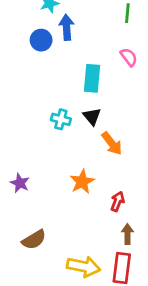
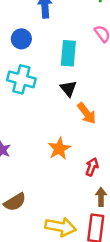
blue circle: (41, 40) -> (21, 39), moved
cyan cross: (61, 119) -> (21, 79), moved, size x1.5

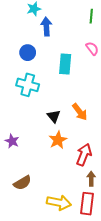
black triangle: (68, 88) -> (54, 116), moved
red arrow: (92, 167) -> (84, 155), size x1.5

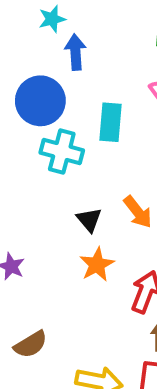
blue circle: (28, 53) -> (40, 101), size x1.6
cyan cross: (28, 85) -> (62, 151), moved

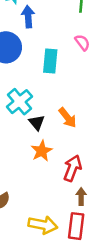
cyan cross: (62, 151) -> (19, 102), moved, turned 35

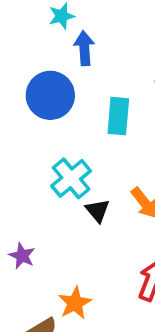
orange star: (42, 151) -> (75, 303), moved

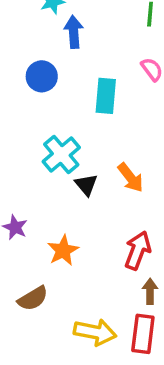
blue circle: (50, 95) -> (42, 76), size x0.7
orange star: (75, 303) -> (63, 250), moved

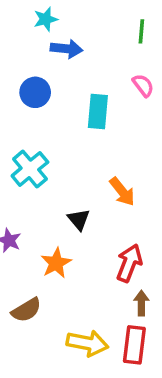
blue arrow: (74, 32) -> (66, 49), turned 100
cyan cross: (61, 155) -> (30, 169), moved
black triangle: (86, 185) -> (79, 219), moved

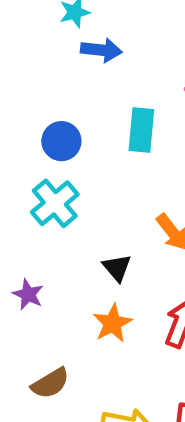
blue circle: (35, 92) -> (61, 141), moved
orange star: (56, 263) -> (112, 323), moved

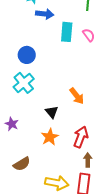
cyan rectangle: (141, 130) -> (67, 32), moved

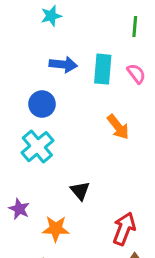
blue arrow: (45, 14) -> (63, 65), moved
orange arrow: (77, 96) -> (118, 127), moved
orange star: (50, 137) -> (56, 229), moved, turned 30

